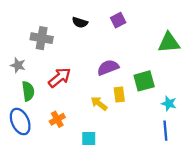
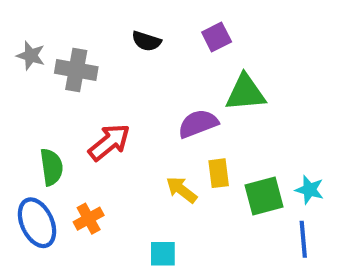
green triangle: (169, 43) -> (245, 93), moved
gray star: (18, 65) -> (31, 56), moved
green square: (144, 81) -> (264, 196), moved
orange cross: (57, 119) -> (89, 219), moved

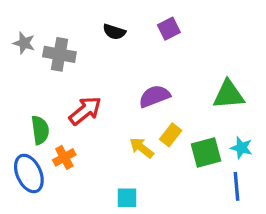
green triangle: (245, 93) -> (229, 95), moved
yellow rectangle: (219, 173) -> (171, 135), turned 45
orange cross: (89, 219) -> (64, 157), moved

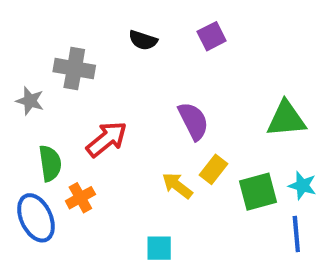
gray star: (24, 43) -> (30, 101), moved
purple semicircle: (154, 96) -> (193, 121), turned 84

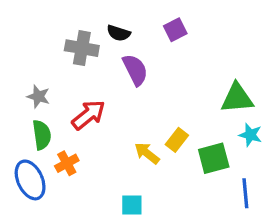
gray cross: (74, 69) -> (82, 48), moved
gray star: (30, 101) -> (38, 96), moved
purple semicircle: (193, 121) -> (135, 70), moved
cyan star: (302, 186) -> (250, 135), moved

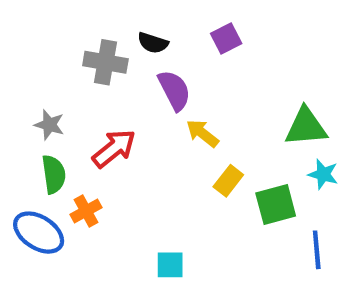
yellow arrow: (147, 153) -> (202, 133), moved
blue ellipse: (30, 180) -> (39, 233), turned -33

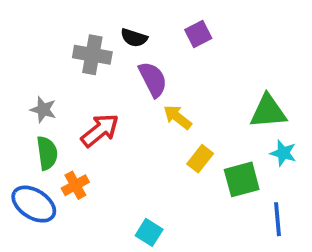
cyan square: (170, 265) -> (149, 232), turned 32

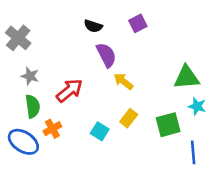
gray cross: (92, 55) -> (18, 38), moved, turned 30
yellow rectangle: (200, 159) -> (129, 118), moved
cyan square: (149, 232) -> (100, 131), moved

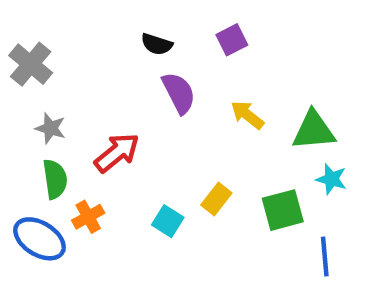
yellow arrow: (123, 81) -> (247, 115), moved

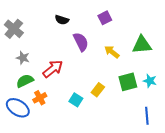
black semicircle: (157, 44) -> (62, 20), moved
green triangle: (314, 130) -> (142, 45), moved
green semicircle: (55, 179) -> (25, 81), turned -108
green square: (283, 210) -> (128, 82), moved

